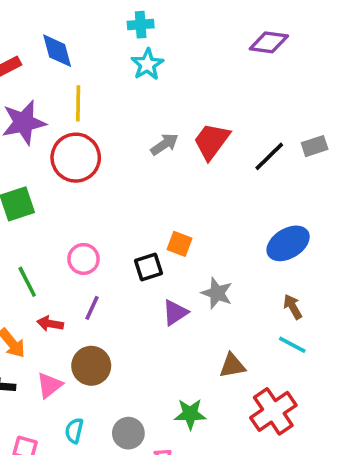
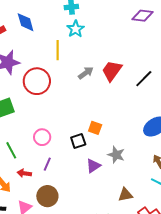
yellow line: (78, 103) -> (58, 50), moved

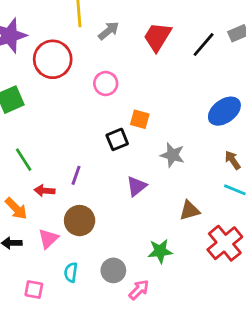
gray arrow: (86, 73) -> (109, 31), moved
pink circle: (42, 137) -> (106, 84), moved
purple triangle: (93, 166) -> (137, 186), moved

